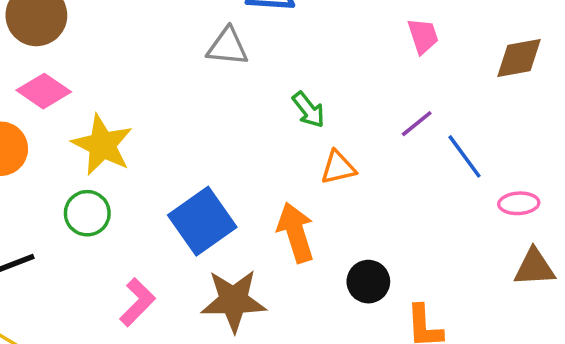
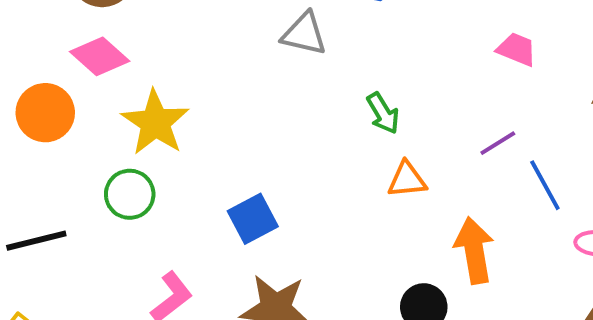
pink trapezoid: (423, 36) -> (517, 49), turned -57
blue square: (202, 221) -> (253, 219), size x0.7
orange arrow: (296, 232) -> (474, 250), moved

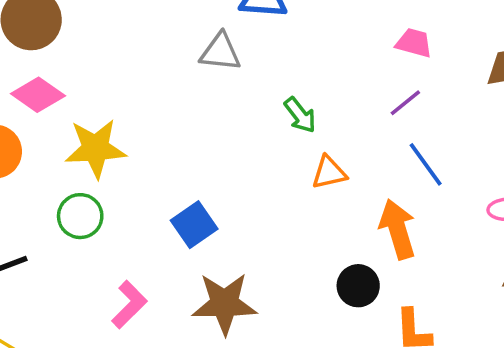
yellow star: (155, 123) -> (95, 149), turned -30
purple line: (498, 143) -> (405, 103), moved
blue line: (545, 185) -> (426, 164), moved

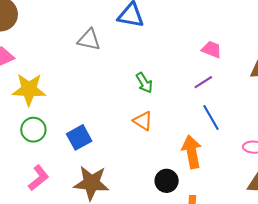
gray triangle: (220, 52) -> (89, 40), moved
orange triangle: (329, 173) -> (143, 121), moved, turned 40
green circle: (80, 216) -> (33, 130), moved

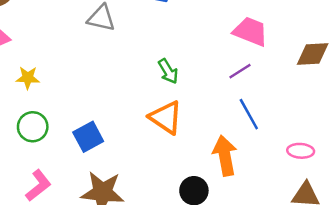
pink trapezoid: (212, 49) -> (250, 31), size x1.4
yellow star: (29, 89) -> (28, 78), size x0.6
orange triangle: (143, 121) -> (166, 117), size x1.4

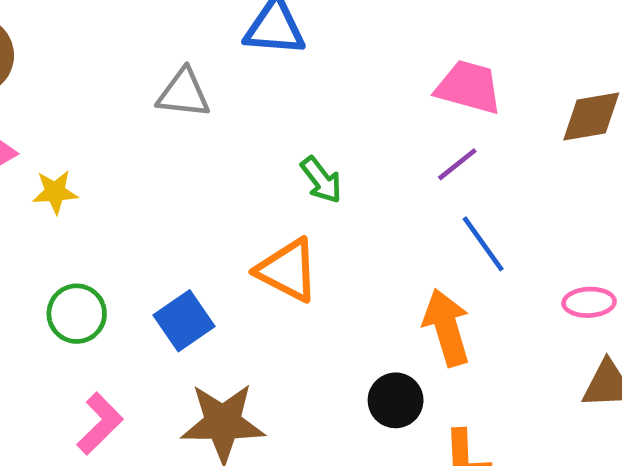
yellow star: (28, 78) -> (55, 192), moved
orange triangle: (166, 117) -> (288, 270), moved

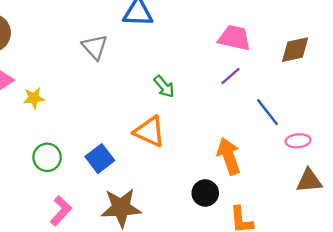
gray triangle: (184, 93) -> (95, 47), turned 44
blue line: (483, 244) -> (267, 112), moved

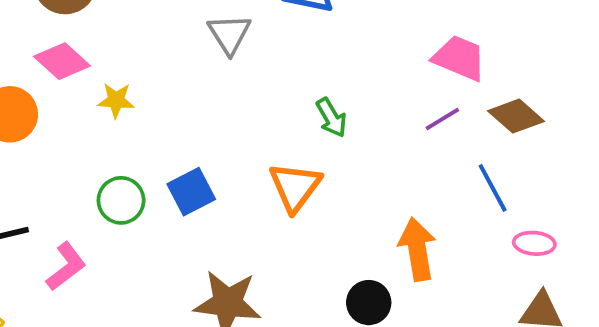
brown diamond: (295, 50) -> (516, 116), moved, turned 44
orange triangle: (149, 132) -> (295, 187), turned 32
blue square: (100, 159) -> (191, 192), moved
pink L-shape: (61, 211) -> (66, 267), moved

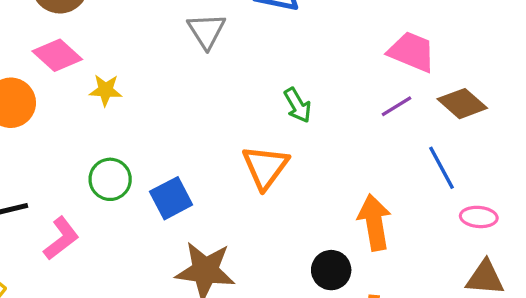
blue square: (191, 192) -> (171, 198), moved

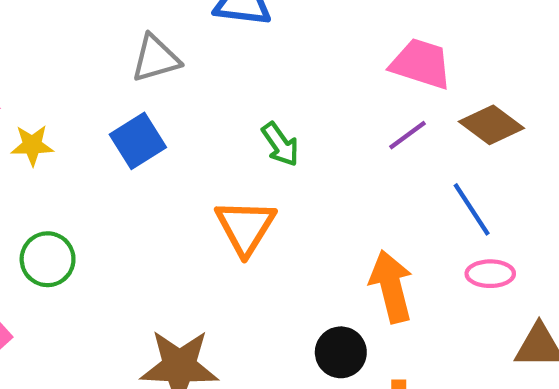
gray triangle: (206, 31) -> (156, 58), turned 51
blue square: (171, 198) -> (138, 141), moved
pink ellipse: (479, 217) -> (490, 274), moved

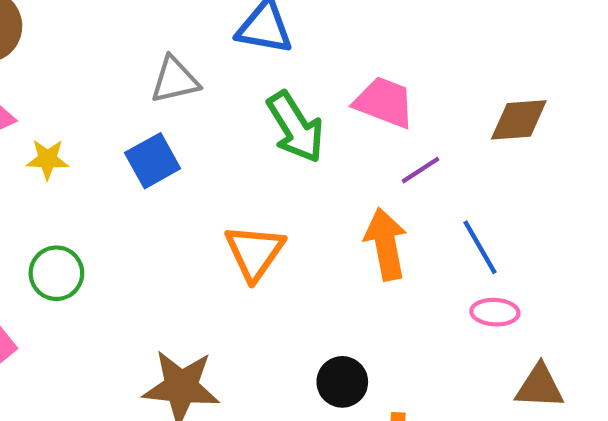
pink trapezoid: (421, 64) -> (384, 102), moved
brown diamond: (491, 125) -> (519, 120), moved, turned -44
green arrow: (280, 144) -> (295, 127), moved, size x1.6
orange arrow: (391, 287) -> (386, 244), moved

